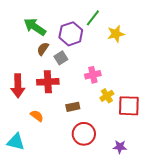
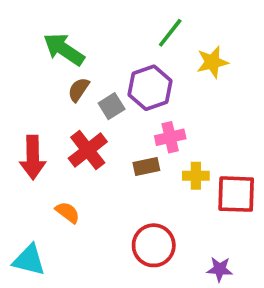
purple hexagon: (71, 34) -> (150, 88), moved
red cross: (48, 82) -> (88, 150), turned -35
yellow cross: (107, 96) -> (196, 176), turned 32
brown rectangle: (73, 107) -> (146, 167), moved

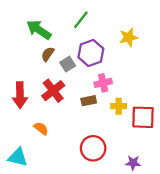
green line: (170, 33) -> (81, 20), moved

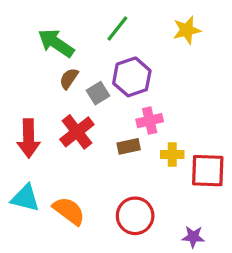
yellow star: (129, 37) -> (187, 30), moved
orange semicircle: (41, 128) -> (69, 211), moved, size x1.5
cyan triangle: (18, 157) -> (25, 198), moved

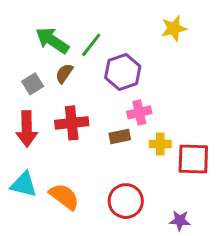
green line: (117, 29) -> (91, 45), moved
gray square: (98, 93) -> (33, 84), moved
red cross: (77, 132) -> (72, 123), turned 32

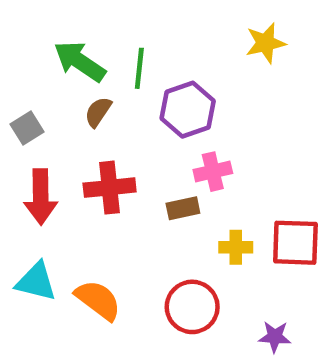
green line: (91, 45) -> (139, 68), turned -32
gray square: (33, 84) -> (27, 128), moved
yellow cross: (160, 144) -> (236, 247), moved

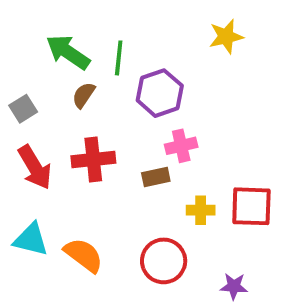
red arrow: (41, 197) -> (35, 167), turned -30

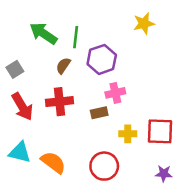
brown semicircle: (84, 95) -> (63, 66), moved
purple star: (234, 286) -> (164, 174), moved

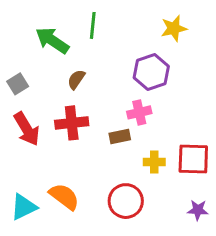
green line: (76, 37) -> (93, 25), moved
purple hexagon: (102, 59) -> (151, 72), moved
cyan triangle: (20, 152) -> (24, 207), moved, turned -40

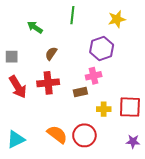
green line: (93, 25) -> (72, 15), moved
green arrow: (52, 40) -> (35, 27), size x0.7
gray square: (18, 84) -> (12, 57), turned 32
orange semicircle: (64, 197) -> (57, 134), moved

